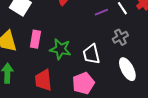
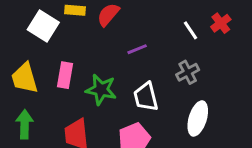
purple line: (101, 12) -> (137, 49), moved
white ellipse: (127, 69) -> (198, 118), turned 45

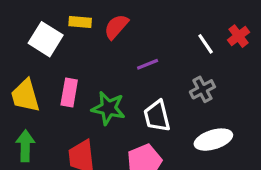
white ellipse: (198, 118) -> (213, 140), turned 56

